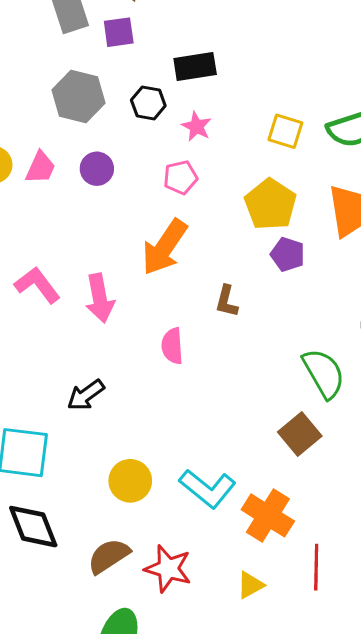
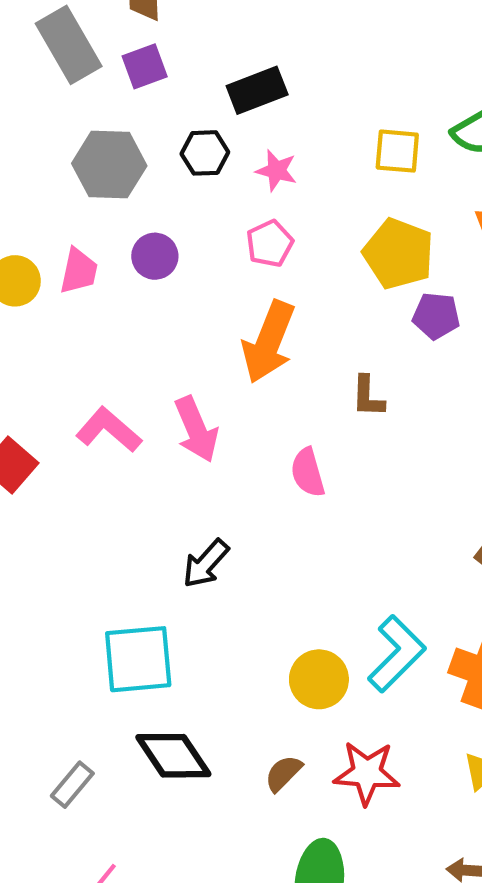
yellow circle: (130, 481) -> (319, 679), moved
cyan L-shape: (208, 488) -> (397, 654), turned -72
brown semicircle: (109, 556) -> (283, 773), size x0.7

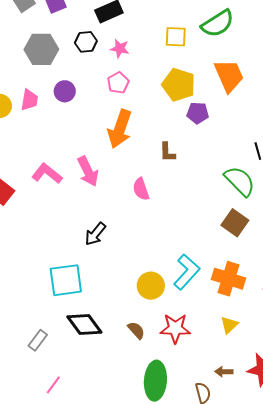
brown semicircle: (283, 773) -> (136, 330), turned 96

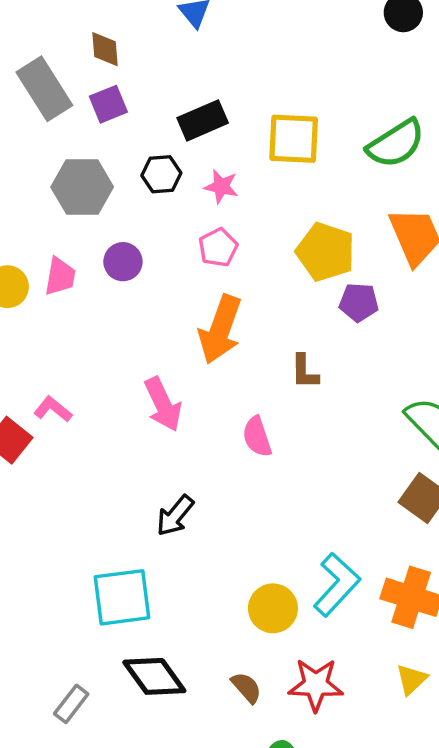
yellow square: (176, 37) -> (294, 139), moved, size x1.4
pink L-shape: (47, 174) -> (53, 409), moved, size x0.7

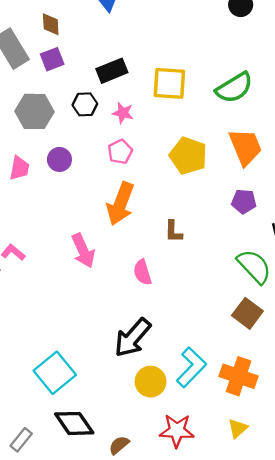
purple pentagon: (359, 302) -> (244, 201), moved
black arrow: (175, 516) -> (133, 338), moved, size x1.5
cyan square: (122, 597) -> (55, 373), turned -33
brown semicircle: (246, 688) -> (119, 445), moved, turned -90

